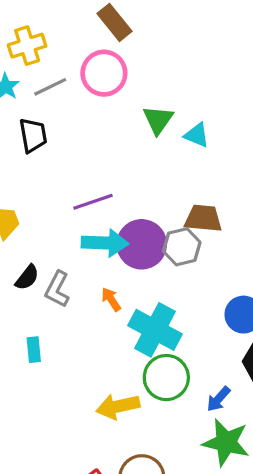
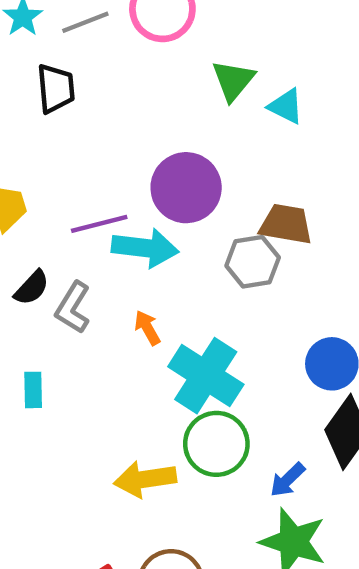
purple line: (93, 202) -> (99, 224), moved
purple circle: (142, 244) -> (186, 188), moved

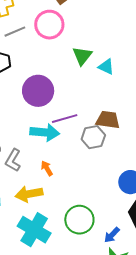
purple circle: (186, 188) -> (38, 91), moved
purple line: (99, 224) -> (65, 119), moved
cyan cross: (206, 376) -> (34, 230), moved
yellow arrow: (145, 479) -> (29, 194), moved

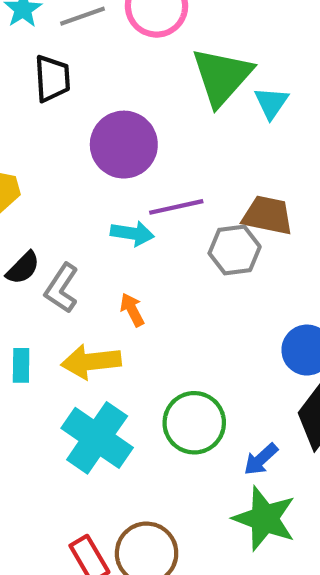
green triangle: (82, 56) -> (222, 76), size x1.5
cyan triangle: (106, 67) -> (271, 103), turned 36
cyan arrow: (45, 132) -> (132, 233), size x0.7

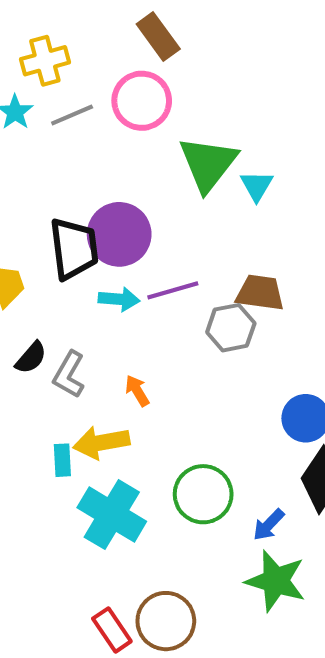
black trapezoid: (52, 78) -> (74, 249), moved, size x1.4
cyan arrow: (132, 233) -> (119, 299), moved
cyan rectangle: (21, 365) -> (62, 460), moved

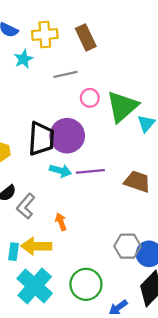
brown rectangle: (158, 36) -> (86, 37), moved
pink circle: (142, 101) -> (90, 98), moved, size x0.6
gray line: (72, 115) -> (65, 74), moved
gray hexagon: (231, 328) -> (128, 246), moved

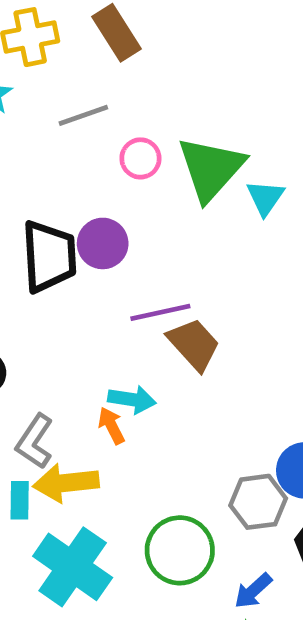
purple circle: (67, 136) -> (103, 243), size x0.7
cyan arrow: (60, 171) -> (132, 399), moved
brown trapezoid: (137, 181) -> (194, 344), moved, turned 36
gray L-shape: (26, 206) -> (35, 441), moved
gray hexagon: (128, 246) -> (258, 502), moved

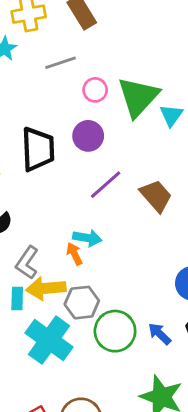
purple circle: (103, 243) -> (88, 136), moved
purple line: (160, 312) -> (106, 185), turned -30
brown trapezoid: (194, 344) -> (156, 196), moved
gray hexagon: (258, 502) -> (82, 303), moved
blue arrow: (253, 591) -> (160, 334), moved, turned 85

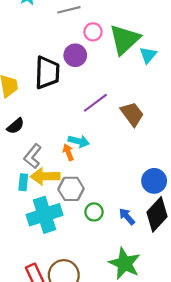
purple circle: (88, 136) -> (75, 55), moved
green circle: (115, 331) -> (94, 212), size x0.6
cyan cross: (49, 340) -> (45, 215), turned 32

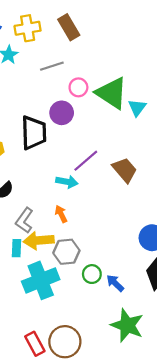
green triangle: (125, 40) -> (112, 93), turned -40
cyan arrow: (79, 141) -> (67, 182), moved
blue arrow: (127, 216) -> (115, 283), moved

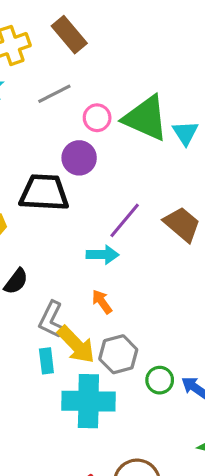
black trapezoid: (34, 133) -> (44, 193), turned -76
yellow arrow: (39, 240) -> (76, 345), turned -120
cyan cross: (41, 280) -> (88, 401), turned 32

